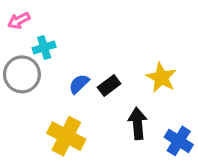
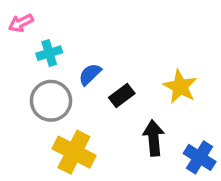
gray circle: (22, 74) -> (51, 101), moved
blue semicircle: (79, 84) -> (90, 74), moved

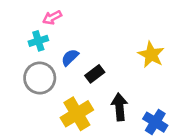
pink arrow: (21, 23) -> (52, 17), moved
yellow star: (180, 87) -> (151, 55), moved
yellow cross: (74, 152) -> (77, 114), moved, turned 32

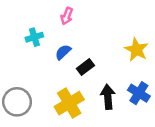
pink arrow: (52, 17) -> (67, 16), moved, turned -42
gray circle: (40, 78) -> (17, 102), moved
blue cross: (155, 122) -> (139, 93), moved

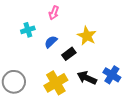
yellow star: (136, 50) -> (87, 36), moved
black arrow: (108, 97) -> (87, 78), turned -60

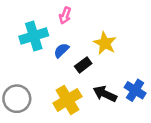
cyan cross: (28, 30) -> (34, 36), size x1.6

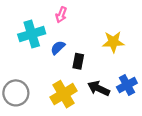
yellow star: (105, 43) -> (113, 42), moved, turned -30
black rectangle: (83, 65) -> (78, 61), turned -42
blue cross: (135, 90) -> (127, 85), turned 30

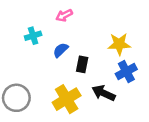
pink arrow: (61, 15) -> (64, 15), turned 42
cyan cross: (32, 34) -> (33, 36), size x0.6
blue cross: (127, 85) -> (126, 72), moved

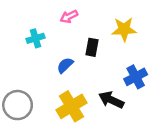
yellow star: (119, 44) -> (124, 29), moved
blue semicircle: (61, 50) -> (65, 65), moved
black rectangle: (82, 64) -> (92, 47), moved

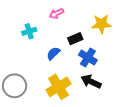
black rectangle: (92, 47) -> (75, 39), turned 56
blue cross: (136, 77) -> (88, 58), moved, turned -30

